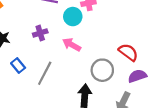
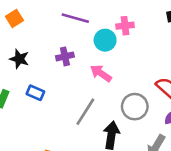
blue rectangle: (18, 66) -> (35, 93), turned -32
gray line: (45, 73) -> (85, 112), moved

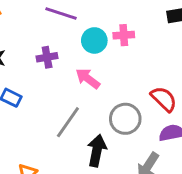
pink cross: (125, 26) -> (124, 35), moved

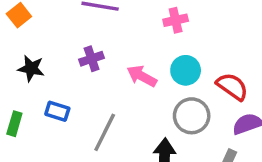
cyan circle: (94, 40) -> (186, 70), moved
gray line: (68, 122) -> (105, 132), moved

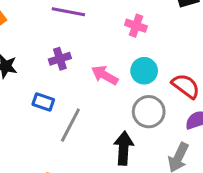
pink cross: (176, 20) -> (136, 26), turned 30
blue rectangle: (57, 111) -> (43, 102), moved

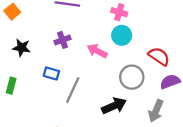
cyan circle: (144, 71) -> (122, 35), moved
black arrow: (124, 148) -> (114, 106), turned 65

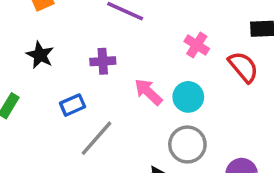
cyan circle: (122, 35) -> (188, 97), moved
red semicircle: (159, 56) -> (243, 67), moved
blue rectangle: (51, 73) -> (72, 105), turned -56

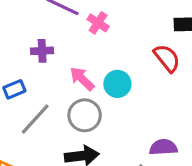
pink cross: (197, 45) -> (98, 23), moved
gray circle: (187, 144) -> (85, 115), moved

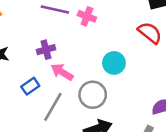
pink arrow: (82, 79) -> (62, 72), moved

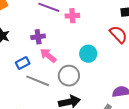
pink cross: (87, 16) -> (72, 16), turned -32
gray line: (53, 107) -> (38, 81), turned 75

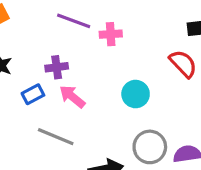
blue rectangle: (23, 63) -> (33, 94), moved
gray circle: (69, 76) -> (150, 147), moved

